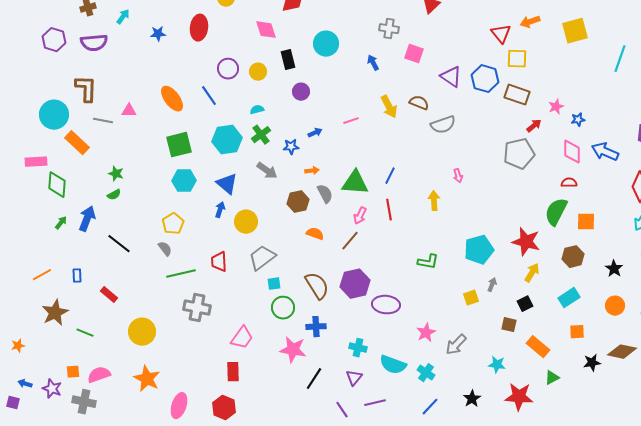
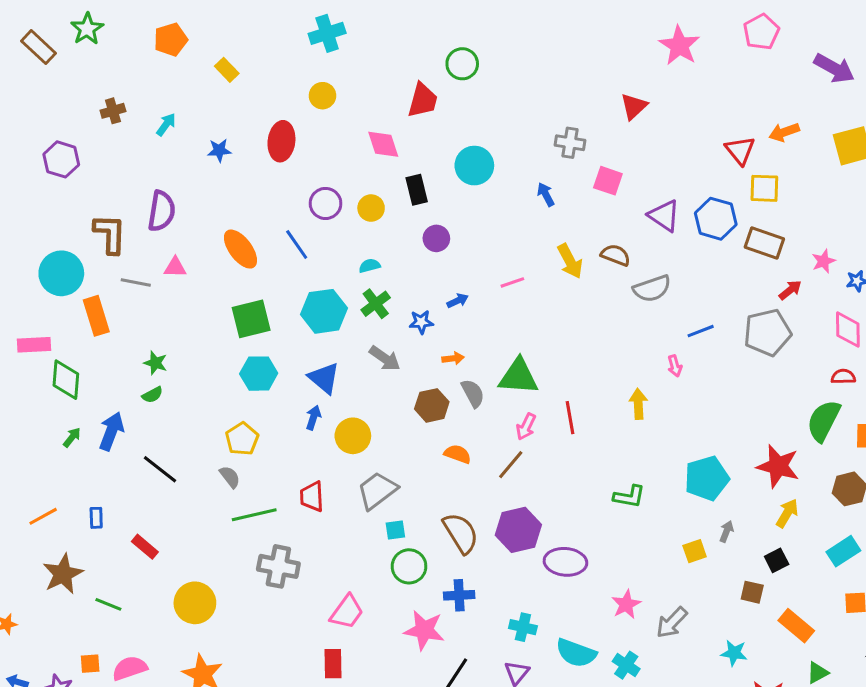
purple semicircle: (94, 43) -> (162, 211), moved, turned -76
orange rectangle: (77, 143) -> (96, 316), turned 30
blue line: (390, 176) -> (701, 331), moved, turned 42

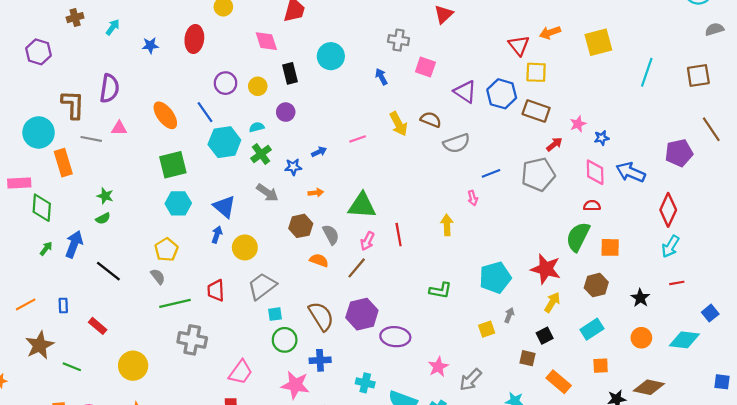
purple circle: (436, 238) -> (286, 112), moved
cyan hexagon: (324, 311) -> (224, 142), moved
gray semicircle: (473, 393) -> (331, 235), moved

